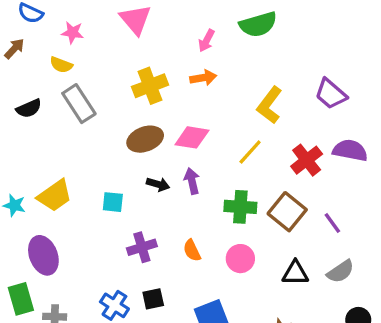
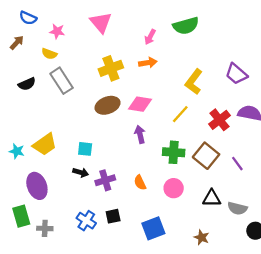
black arrow: (158, 184) -> (81, 172), moved
gray semicircle: (340, 271) -> (237, 208), moved, turned 48

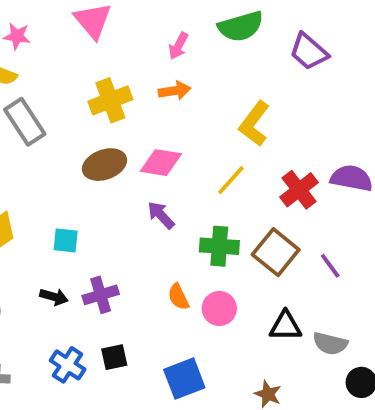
purple trapezoid: (236, 74) -> (309, 52), moved
purple arrow: (140, 134) -> (161, 215), turned -30
black arrow: (81, 172) -> (54, 297), moved
orange semicircle: (140, 183) -> (178, 297), moved

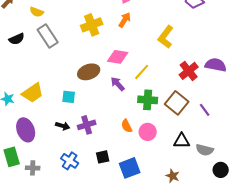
orange arrow: (175, 91) -> (125, 20), turned -49
brown ellipse: (105, 165) -> (89, 72), moved
yellow line: (231, 180) -> (142, 72), moved
black square: (114, 357) -> (103, 157), moved

